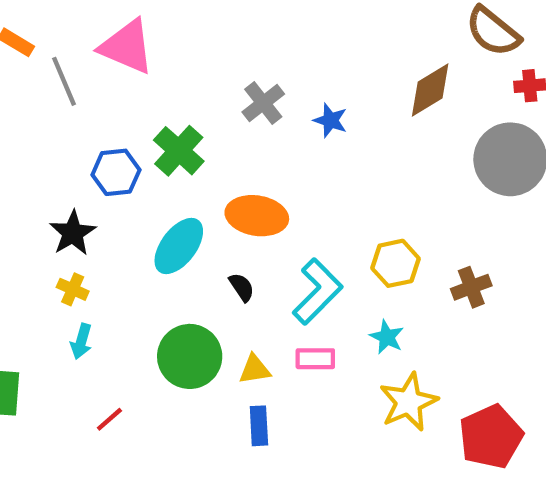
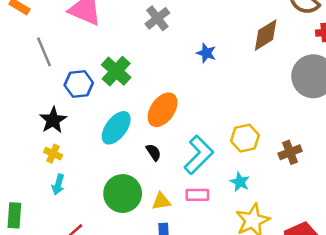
gray line: (64, 81) -> (44, 52), moved
gray cross: (263, 103) -> (157, 18), moved
orange ellipse: (257, 216) -> (163, 110), turned -64

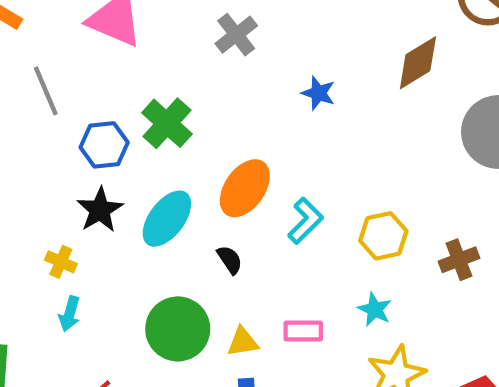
black star: (53, 120) -> (100, 210), moved
cyan L-shape: (199, 155) -> (305, 221), moved, size x0.7

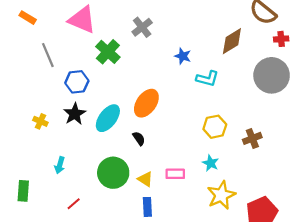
green cross: (167, 123) -> (108, 52), moved
cyan L-shape: (305, 221) -> (207, 79), moved, turned 60
yellow cross: (61, 262) -> (40, 121), moved
yellow triangle: (243, 342) -> (145, 179), turned 42

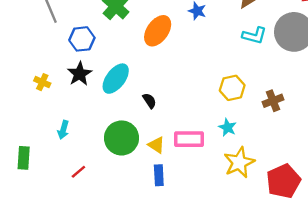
cyan L-shape: (207, 79) -> (254, 35), moved
orange ellipse: (146, 103) -> (158, 31), moved
pink rectangle: (175, 174) -> (189, 139), size x1.4

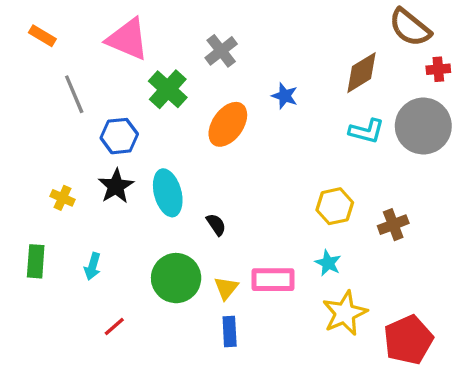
cyan ellipse: (116, 79) -> (168, 193), turned -52
yellow triangle: (156, 145) -> (226, 288), turned 36
green rectangle: (24, 158) -> (36, 261), moved

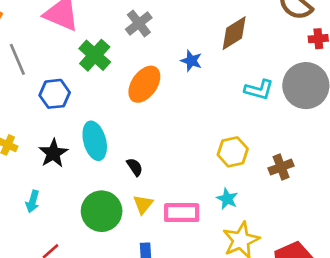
brown diamond: (361, 73) -> (234, 33), moved
black star: (116, 186) -> (53, 153), moved
yellow triangle: (226, 288) -> (143, 204), moved

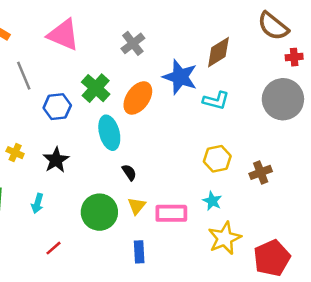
green cross: (95, 55) -> (96, 88), moved
blue star: (191, 61) -> (180, 77), size x1.8
cyan L-shape: (259, 90) -> (216, 100), moved
cyan ellipse: (95, 141) -> (109, 133), moved

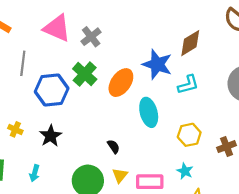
gray cross: (133, 43) -> (91, 37), moved
gray line: (24, 76) -> (23, 63), turned 30
cyan L-shape: (216, 100) -> (188, 85), turned -30
blue hexagon: (57, 107) -> (52, 90), size x1.4
cyan ellipse: (109, 133) -> (149, 112), moved

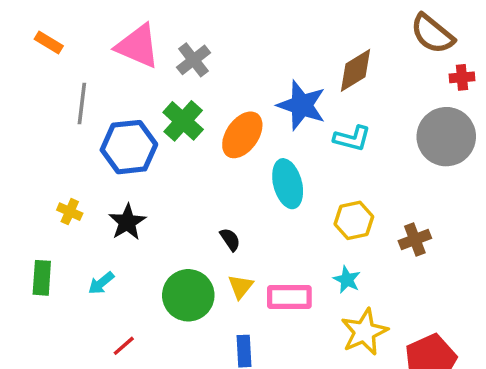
cyan L-shape: (188, 85) -> (352, 138), turned 30
cyan arrow: (35, 173) -> (101, 283), turned 35

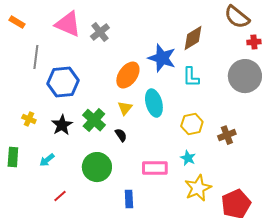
green cross: (183, 121) -> (94, 120), moved
cyan L-shape: (352, 138) -> (191, 77), turned 75
yellow triangle: (241, 287) -> (125, 108), moved

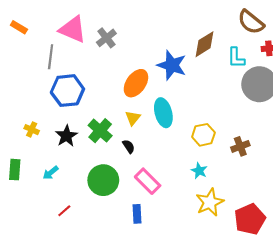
gray line: (36, 57) -> (51, 57), moved
cyan L-shape: (191, 77) -> (236, 58), moved
pink rectangle: (155, 168) -> (148, 181), moved, turned 45

